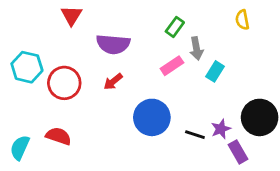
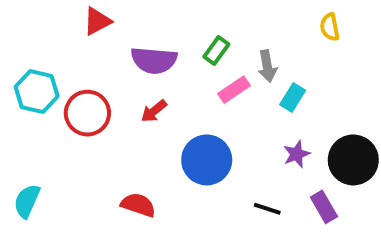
red triangle: (71, 15) -> (97, 21), turned 30
green rectangle: (175, 27) -> (216, 50), moved
purple star: (221, 129) -> (297, 154), moved
black line: (195, 135) -> (267, 209), moved
red semicircle: (59, 136) -> (138, 205), moved

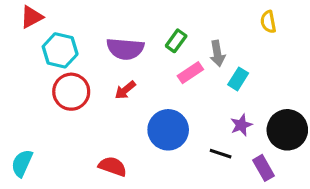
red triangle: (97, 21) -> (31, 17), moved
cyan hexagon: (37, 92) -> (60, 50), moved
black line: (267, 209) -> (221, 154), moved

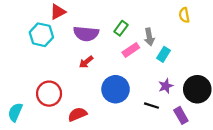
red triangle: (31, 17) -> (58, 12), moved
red circle: (71, 92) -> (49, 94), moved
red semicircle: (113, 166) -> (77, 114), turned -42

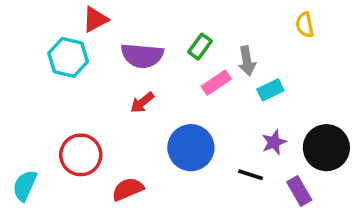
cyan rectangle: (163, 54) -> (270, 90), turned 32

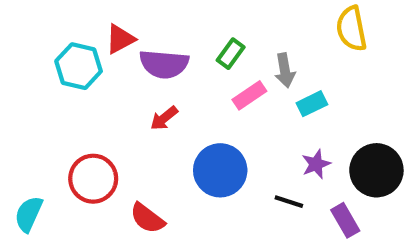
red triangle: (95, 19) -> (120, 39), moved
yellow semicircle: (305, 25) -> (351, 29), size x1.5
red semicircle: (128, 189) -> (147, 218), turned -120

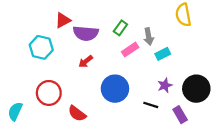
cyan hexagon: (79, 66) -> (41, 47), moved

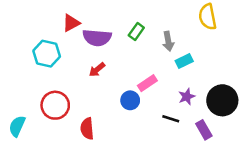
pink rectangle: (130, 50) -> (147, 83), moved
blue circle: (115, 89) -> (130, 100), size x0.6
red semicircle: (77, 114) -> (87, 129), turned 48

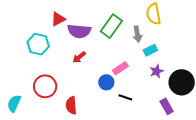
yellow semicircle: (208, 17) -> (153, 14), moved
green rectangle: (136, 32) -> (111, 26), size x1.6
purple star: (187, 97) -> (156, 71), moved
black line: (171, 119) -> (125, 97), moved

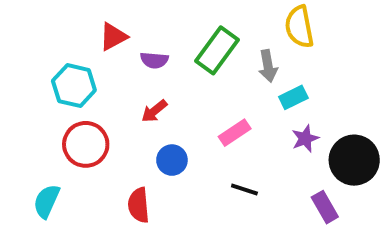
purple semicircle: (79, 31) -> (154, 60), size x0.6
blue circle: (106, 82) -> (172, 160), moved
red circle: (45, 86) -> (86, 144), moved
cyan semicircle: (14, 103) -> (47, 201), moved

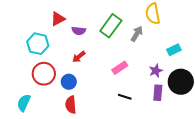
gray arrow: (268, 66) -> (137, 34), turned -140
cyan rectangle: (293, 97) -> (174, 50), moved
blue circle: (172, 160) -> (69, 82), moved
purple rectangle: (325, 207) -> (158, 93), moved, turned 35

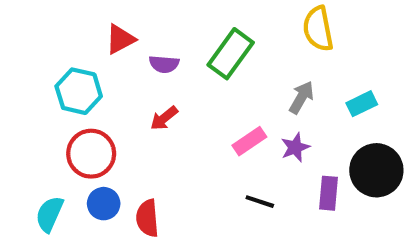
gray arrow: (137, 34) -> (301, 97), moved
purple star: (156, 71) -> (295, 147), moved
blue circle: (69, 82) -> (104, 204), moved

